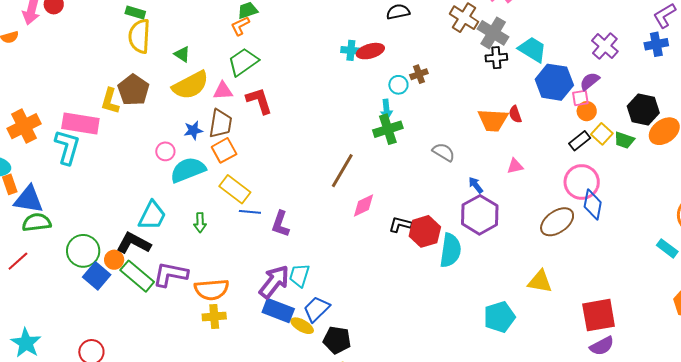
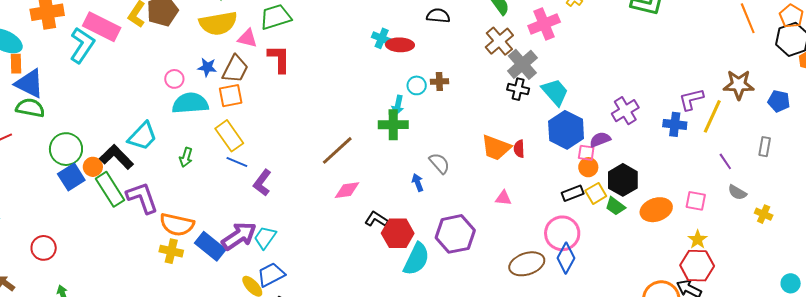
black hexagon: (643, 109) -> (623, 180), moved
blue arrow: (476, 185) -> (418, 182), moved
purple L-shape: (170, 274) -> (142, 198), turned 42
blue rectangle: (278, 311) -> (210, 246), moved

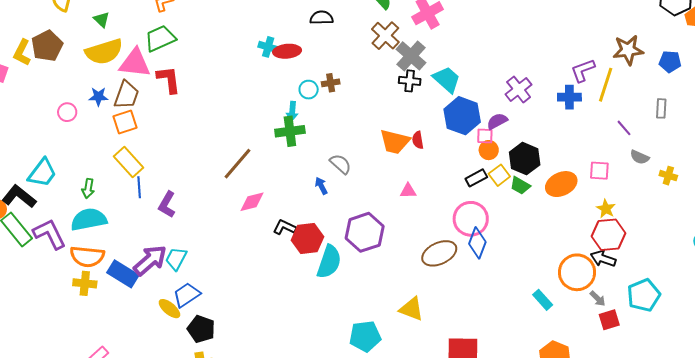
pink triangle: (247, 38) -> (135, 63), size x1.6
cyan semicircle: (190, 103) -> (89, 219), moved
blue line: (237, 162) -> (139, 187), turned 70

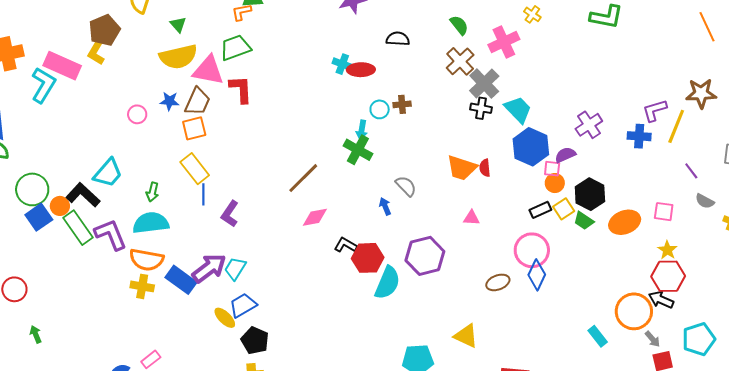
brown pentagon: (47, 46) -> (104, 30), moved
green cross: (290, 131) -> (358, 150), turned 32
brown ellipse: (439, 253) -> (498, 282), size x0.7

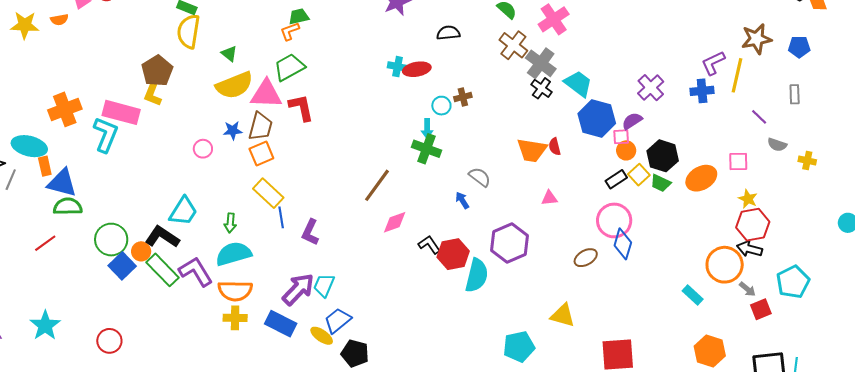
black cross: (481, 108) -> (541, 88), turned 35
black L-shape: (346, 245) -> (429, 245), turned 35
blue rectangle: (181, 280) -> (281, 324), moved

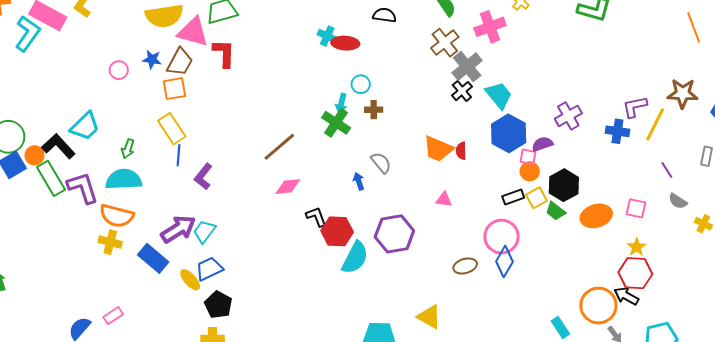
brown cross: (463, 97) -> (374, 110), moved

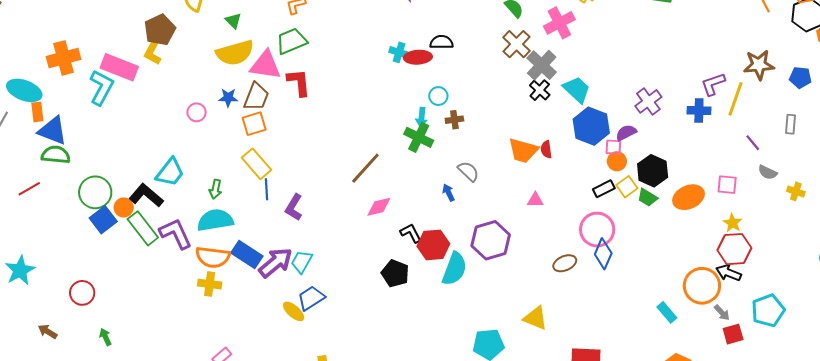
black semicircle: (384, 15) -> (442, 42), moved
blue rectangle: (153, 258) -> (247, 254), moved
black pentagon: (218, 305) -> (395, 273), moved

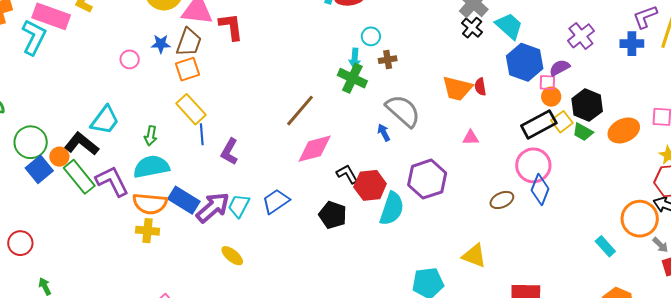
gray semicircle: (468, 171) -> (403, 111), size x1.6
black rectangle: (604, 189) -> (539, 124), size x1.6
pink diamond: (379, 207) -> (315, 149), size x1.4
blue trapezoid: (311, 298) -> (276, 201), moved

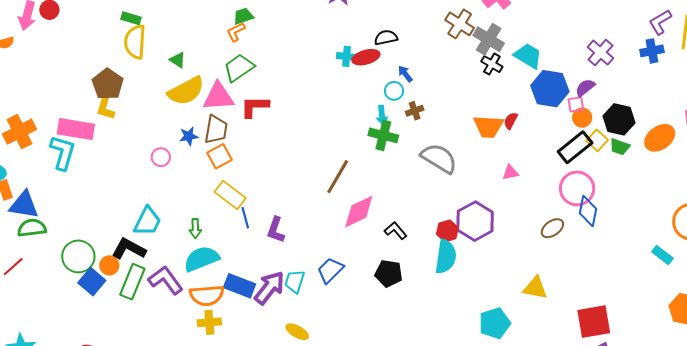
red L-shape: (231, 27) -> (255, 107), turned -72
red semicircle: (480, 87) -> (511, 121), turned 48
blue arrow: (384, 133) -> (405, 74), moved
green rectangle: (79, 177) -> (132, 282), turned 72
red hexagon: (370, 185) -> (447, 231), moved, size x0.7

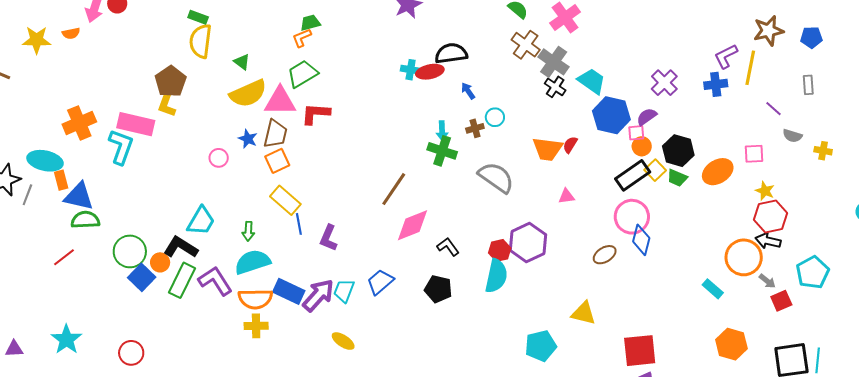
black semicircle: (386, 38) -> (451, 53), size x1.4
cyan circle: (394, 91) -> (495, 117), moved
blue star: (189, 136) -> (248, 139), turned 30

